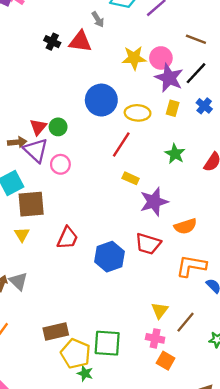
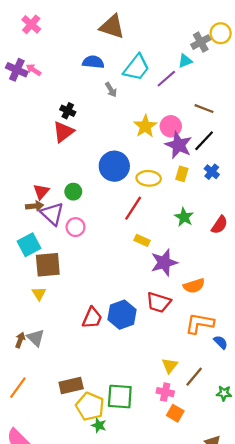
red triangle: (80, 42) -> (63, 132), moved, turned -45
yellow star: (134, 58) -> (145, 126), turned -30
red triangle: (38, 127) -> (41, 192), moved
red trapezoid: (67, 238) -> (92, 318), moved

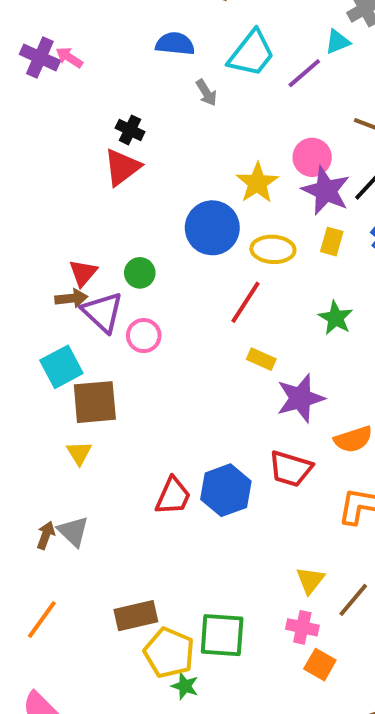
yellow star: (145, 126) -> (257, 183), moved

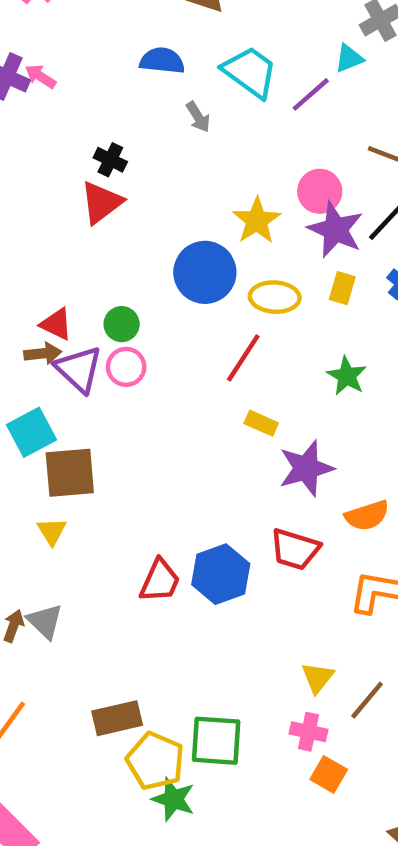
cyan trapezoid: (251, 54) -> (250, 72), turned -92
red triangle: (83, 273) -> (56, 324), turned -44
pink circle: (144, 336) -> (126, 367), moved
green star: (185, 686) -> (173, 799), size x1.4

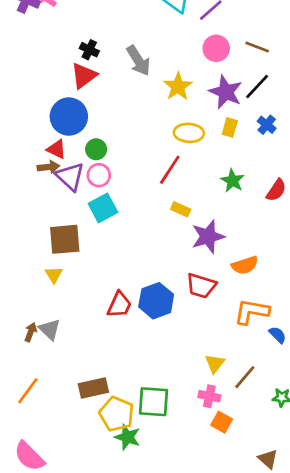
gray arrow: (198, 117) -> (138, 61), moved, size x1.6
pink circle: (320, 191) -> (216, 48), moved
blue circle: (205, 272) -> (69, 117), moved
cyan square: (32, 432) -> (103, 208), moved

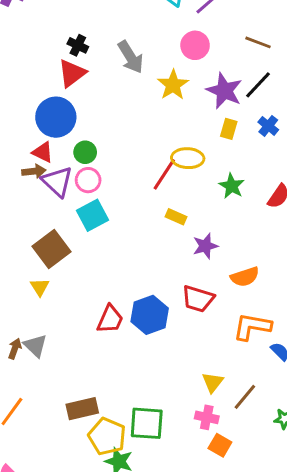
pink circle: (216, 48) -> (195, 45), moved
yellow ellipse: (189, 133) -> (188, 158), moved
purple star: (208, 237) -> (205, 246), size x0.7
brown square: (65, 239) -> (51, 249), turned -32

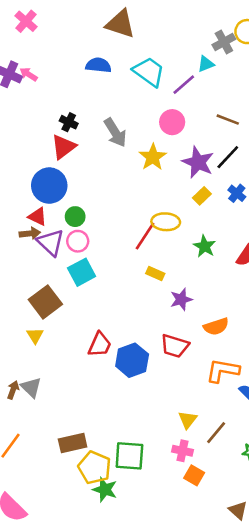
yellow rectangle: (229, 129) -> (202, 196), turned 30
red trapezoid: (110, 319) -> (100, 345), moved

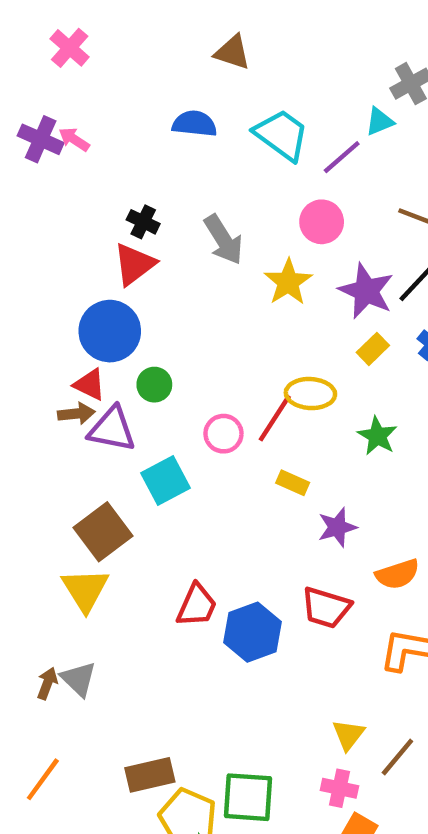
brown triangle: (120, 24) -> (232, 52), size x0.7
pink circle: (78, 241) -> (223, 434), moved
purple triangle: (51, 242) -> (112, 429), turned -32
yellow triangle: (35, 336) -> (85, 590), size x1.6

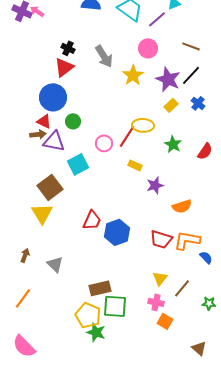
red trapezoid: (326, 608) -> (161, 239), moved
gray triangle: (79, 679) -> (55, 264), moved
brown rectangle: (150, 775) -> (100, 288), moved

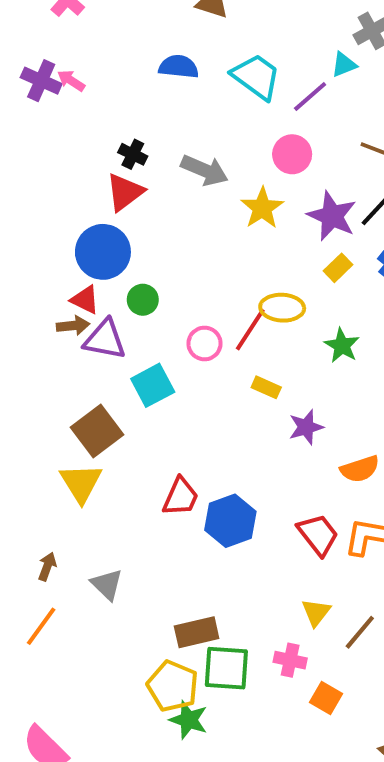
gray arrow: (104, 56) -> (204, 170), turned -35
red trapezoid: (161, 239) -> (318, 535), turned -145
orange line: (23, 298) -> (41, 626), moved
pink cross: (156, 302) -> (290, 660), moved

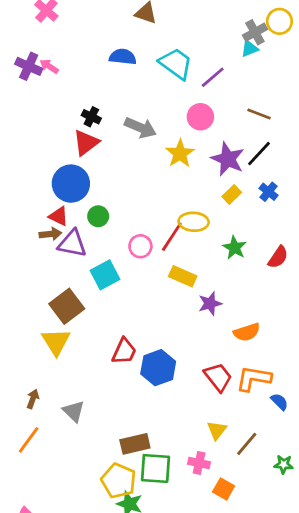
cyan triangle: (344, 65) -> (249, 49), moved
yellow rectangle: (266, 387) -> (183, 276), size x1.4

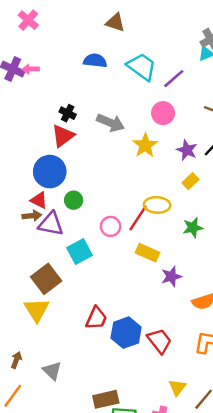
pink arrow: (49, 66) -> (31, 69), turned -35
purple star: (228, 159) -> (187, 150), size x0.7
green star: (234, 248) -> (193, 228), turned 30
red trapezoid: (218, 377) -> (159, 341), moved

